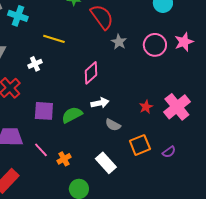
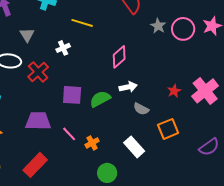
gray star: (119, 42) -> (158, 26), moved
purple semicircle: (169, 152) -> (209, 147), moved, size x1.5

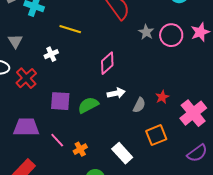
pink cross: (205, 91) -> (193, 113), moved
gray semicircle: (141, 109) -> (139, 105), moved, turned -91

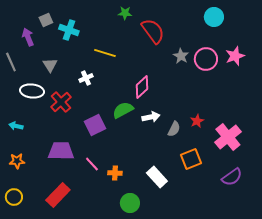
purple square: (60, 101) -> (95, 125), turned -30
green semicircle: (88, 105) -> (123, 110), moved
orange cross: (80, 149) -> (115, 173), turned 32

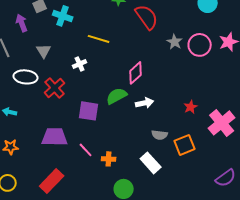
purple square: (95, 125) -> (89, 111), turned 35
gray semicircle: (174, 129) -> (160, 135), moved, turned 70
purple semicircle: (232, 177) -> (226, 178), moved

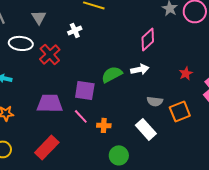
pink diamond: (136, 73) -> (148, 39), moved
green semicircle: (117, 96) -> (112, 74), moved
purple square: (89, 111) -> (85, 90), moved

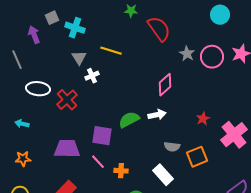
gray triangle: (39, 17) -> (79, 58), moved

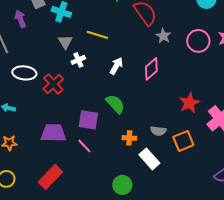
gray star: (187, 54) -> (163, 36), moved
white arrow: (157, 115) -> (116, 66), moved, turned -48
red star: (203, 119) -> (189, 103), size x1.5
green semicircle: (129, 120) -> (115, 104), turned 75
orange cross: (121, 171) -> (129, 138), moved

